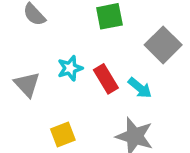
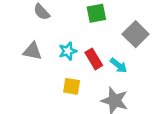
gray triangle: (27, 84) -> (32, 51), moved, turned -36
yellow square: (63, 134) -> (72, 86), moved, turned 30

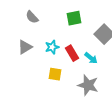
gray triangle: (32, 51) -> (25, 47), turned -42

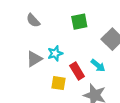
gray triangle: (25, 47) -> (34, 59), moved
red rectangle: (72, 53) -> (77, 71), moved

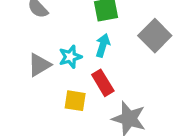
cyan arrow: (98, 66) -> (103, 45), moved, turned -112

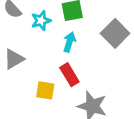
cyan star: (70, 57) -> (41, 21), moved

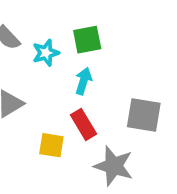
gray square: (115, 33) -> (144, 115), moved, turned -36

